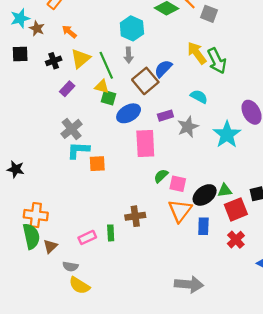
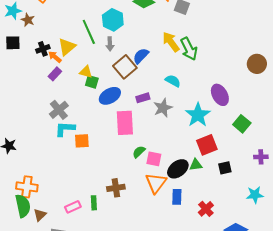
orange arrow: (69, 32) -> (55, 57), moved
green line: (106, 65) -> (89, 32), moved
red square: (236, 209) -> (207, 145), moved

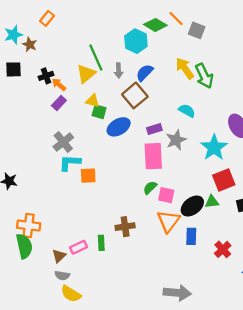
cyan hexagon: (113, 20) -> (136, 41), moved
yellow triangle: (67, 47) -> (86, 74), moved
blue semicircle: (141, 56) -> (145, 73), moved
pink rectangle: (125, 123) -> (153, 156), moved
brown triangle: (40, 215) -> (59, 256), moved

